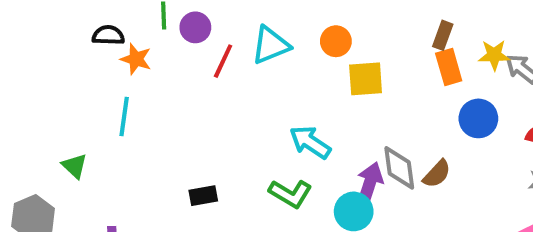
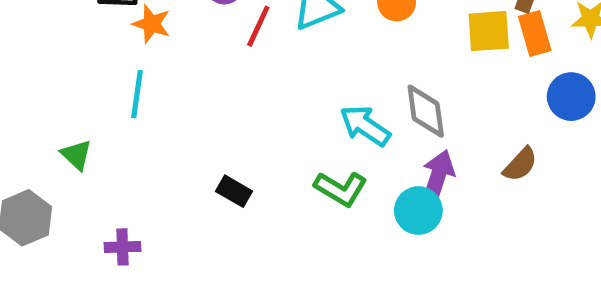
yellow square: (366, 79) -> (489, 31), moved
gray diamond: (399, 168) -> (426, 111), moved
black rectangle: (203, 196) -> (234, 191), turned 40

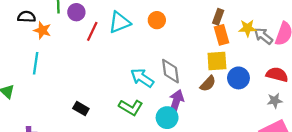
yellow square: (489, 31) -> (217, 61), moved
blue circle: (571, 97) -> (238, 78), moved
brown semicircle: (520, 164) -> (208, 84), moved

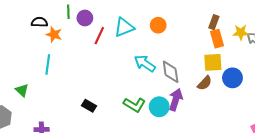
cyan arrow: (142, 78) -> (145, 63), moved
cyan circle: (167, 118) -> (159, 107), moved

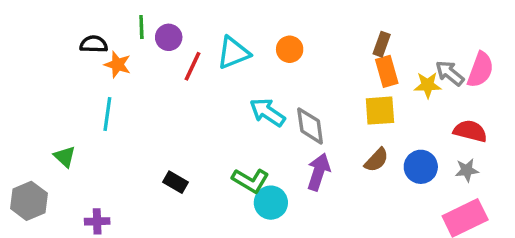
yellow star: (241, 32) -> (428, 85), moved
blue circle: (232, 78) -> (421, 167), moved
brown semicircle: (205, 83) -> (376, 160), moved
cyan circle: (159, 107) -> (271, 203), moved

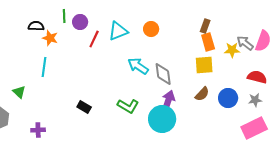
cyan circle: (271, 203) -> (162, 119), moved, size x1.4

